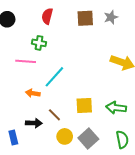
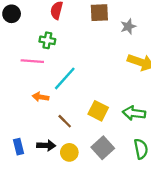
gray star: (111, 17) -> (128, 26), moved
yellow square: (84, 106) -> (98, 111), turned 30
black arrow: (34, 123) -> (46, 145), moved
yellow circle: (65, 136) -> (69, 152), moved

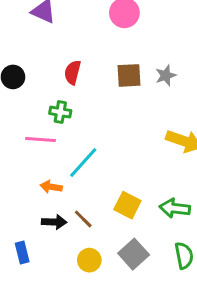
gray star: (128, 26) -> (166, 75), moved
black arrow: (46, 145) -> (54, 222), moved

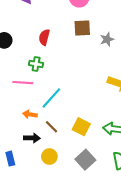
brown square: (129, 75) -> (82, 28), moved
brown line: (83, 219) -> (51, 127), moved
yellow circle: (89, 260) -> (49, 157), moved

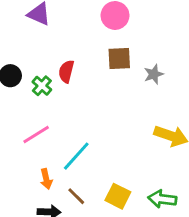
green cross: (36, 64) -> (42, 86), moved, turned 32
pink line: (23, 83) -> (36, 134), turned -36
orange arrow: (30, 114) -> (46, 179), turned -112

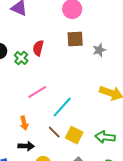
pink line: (36, 134) -> (37, 92), moved
cyan line: (76, 156) -> (62, 107), moved
brown line: (76, 196) -> (54, 132), moved

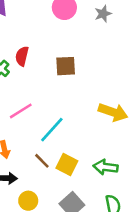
brown square: (75, 39) -> (66, 66), moved
gray star: (99, 50) -> (103, 14), moved

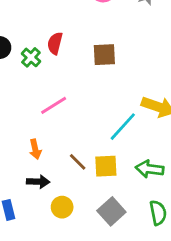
cyan line: (52, 130) -> (123, 127), moved
yellow square: (67, 165) -> (106, 166), turned -30

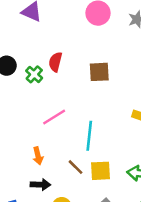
cyan line: (123, 127) -> (89, 136), moved, turned -36

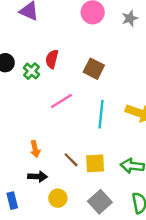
brown square: (99, 72) -> (94, 69), turned 30
pink line: (54, 117) -> (61, 101), moved
cyan line: (89, 136) -> (101, 114), moved

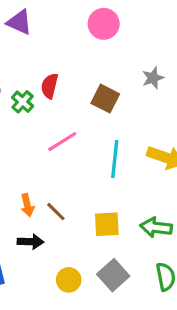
gray star: (130, 18) -> (153, 78), moved
brown line: (71, 160) -> (56, 212), moved
yellow circle: (58, 198) -> (69, 280), moved

